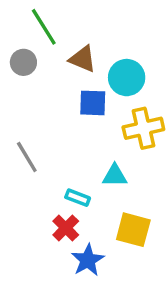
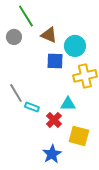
cyan rectangle: (78, 198) -> (32, 107), moved
red cross: (66, 228) -> (54, 120), moved

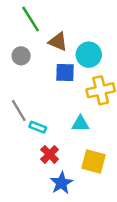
gray circle: (14, 37) -> (21, 56), moved
red cross: (54, 120) -> (50, 154), moved

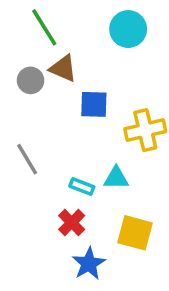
brown triangle: (58, 42) -> (63, 68), moved
cyan circle: (89, 55) -> (128, 29), moved
cyan rectangle: (38, 127) -> (82, 187), moved

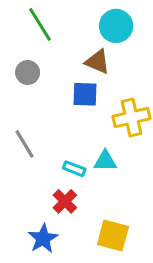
brown triangle: (63, 68) -> (97, 62), moved
yellow square: (135, 233) -> (113, 235), moved
blue star: (89, 264) -> (43, 239), moved

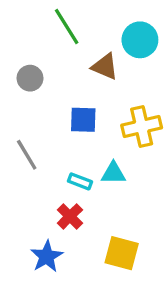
green line: (40, 24) -> (67, 27), moved
cyan circle: (116, 26) -> (140, 40), moved
blue square: (85, 94) -> (83, 120), moved

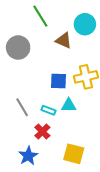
gray circle: (30, 78) -> (18, 48), size x1.5
blue square: (83, 120) -> (59, 81), moved
gray line: (27, 155) -> (22, 107), moved

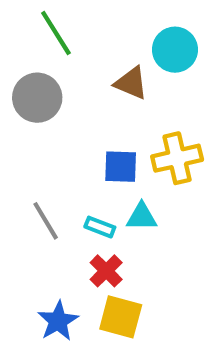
green line: (40, 16) -> (56, 33), moved
red cross: (42, 132) -> (106, 271), moved
yellow square: (74, 154) -> (121, 317), moved

